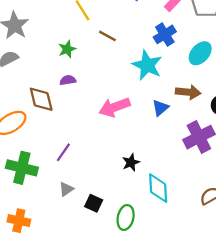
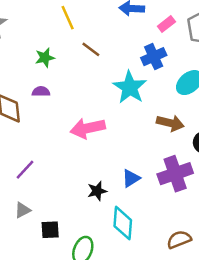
blue triangle: (160, 108) -> (131, 178), moved
black square: (94, 203) -> (50, 230), turned -36

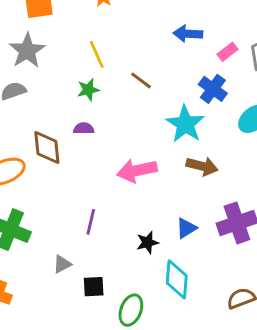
yellow line: (68, 18) -> (97, 54), moved
blue cross: (154, 57) -> (213, 89), turned -30
brown arrow: (170, 123) -> (202, 166), moved
purple line: (25, 170) -> (91, 222), moved, turned -30

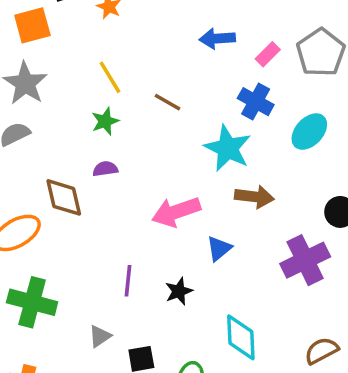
blue triangle: (186, 228) -> (219, 248), moved
black star: (147, 242) -> (179, 291), moved

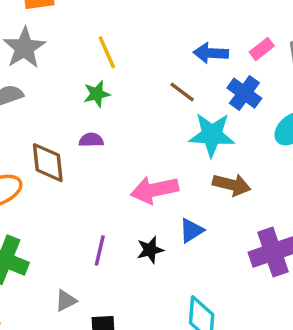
blue arrow: (217, 39) -> (211, 53), moved
brown line: (167, 102) -> (182, 92), moved
cyan star: (228, 148) -> (212, 135), turned -30
black star: (179, 291) -> (150, 250), moved

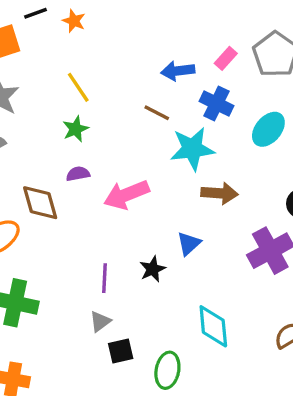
pink arrow: (154, 190) -> (126, 195), moved
gray triangle: (66, 301) -> (100, 321), moved

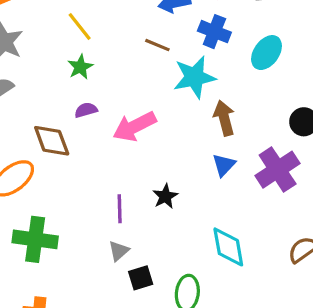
brown arrow: (220, 193) -> (224, 118), turned -104
blue triangle: (189, 244) -> (224, 165), moved

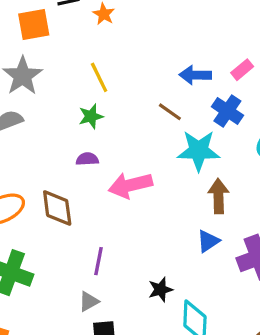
brown diamond: (52, 141) -> (57, 208), moved
black star: (165, 196) -> (160, 290), moved

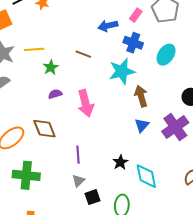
yellow line: (99, 77) -> (34, 49), moved, turned -54
brown line: (170, 112) -> (83, 54), moved
pink arrow: (130, 185) -> (86, 103), turned -76

